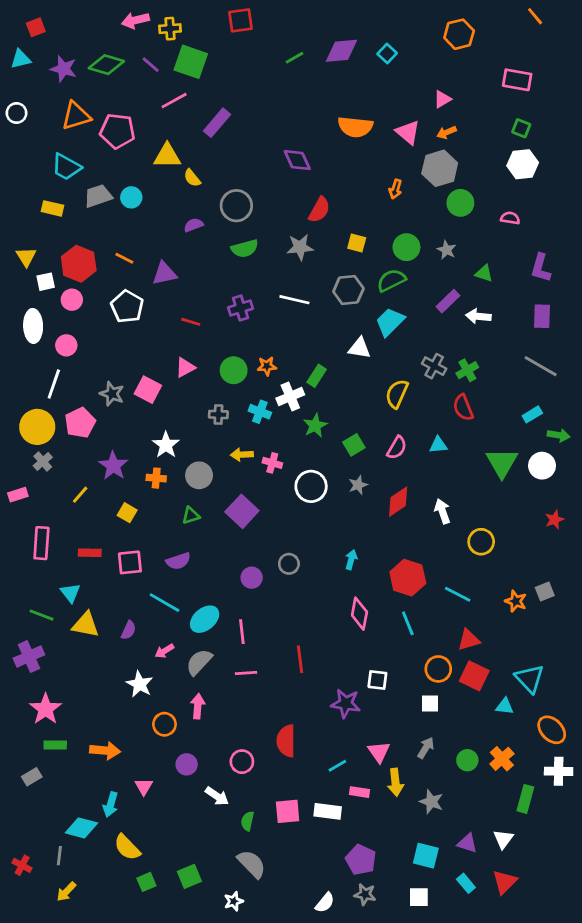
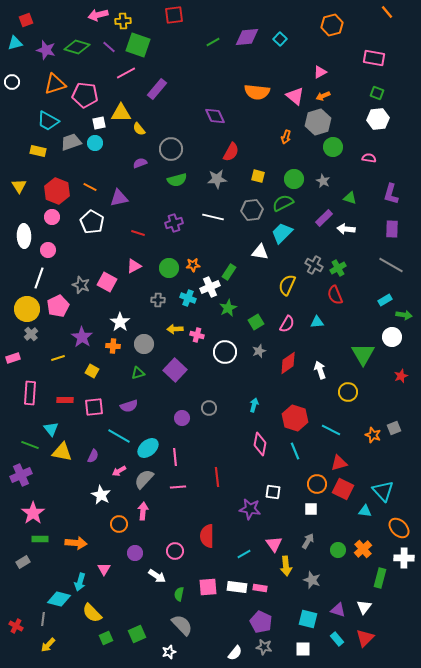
white square: (46, 282) -> (99, 123), moved
green triangle: (502, 463) -> (363, 354), moved
yellow line: (80, 495) -> (58, 358), turned 32
pink rectangle: (359, 792) -> (260, 588), moved

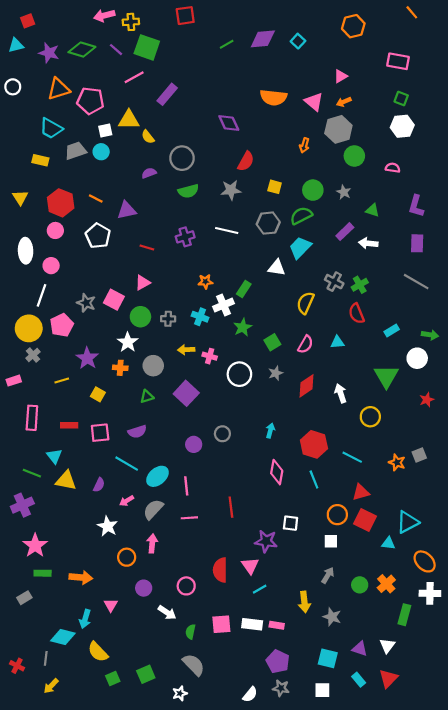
green circle: (169, 268) -> (140, 317), moved
cyan rectangle: (385, 300) -> (392, 331), moved
cyan triangle: (383, 491) -> (408, 522), turned 45
pink triangle: (274, 544) -> (250, 566), moved

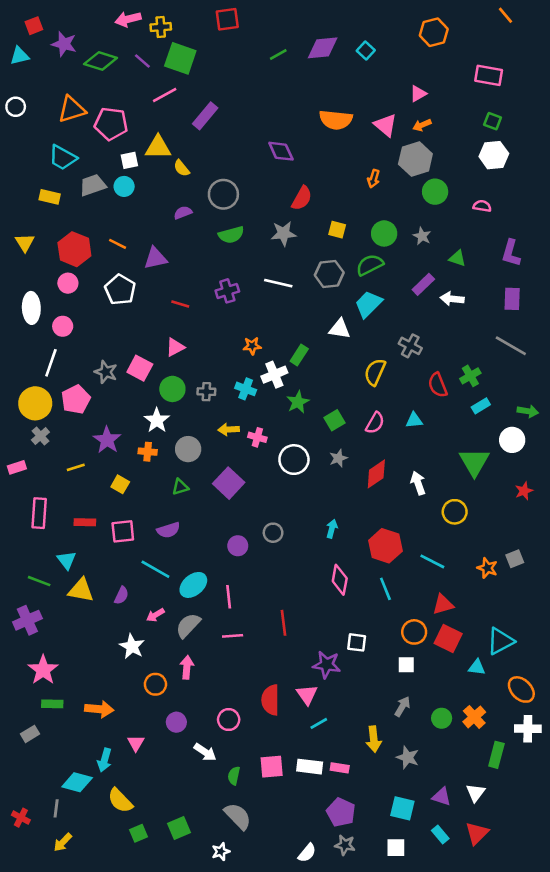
purple star: (49, 53) -> (64, 44), moved
green cross: (360, 285) -> (470, 376), moved

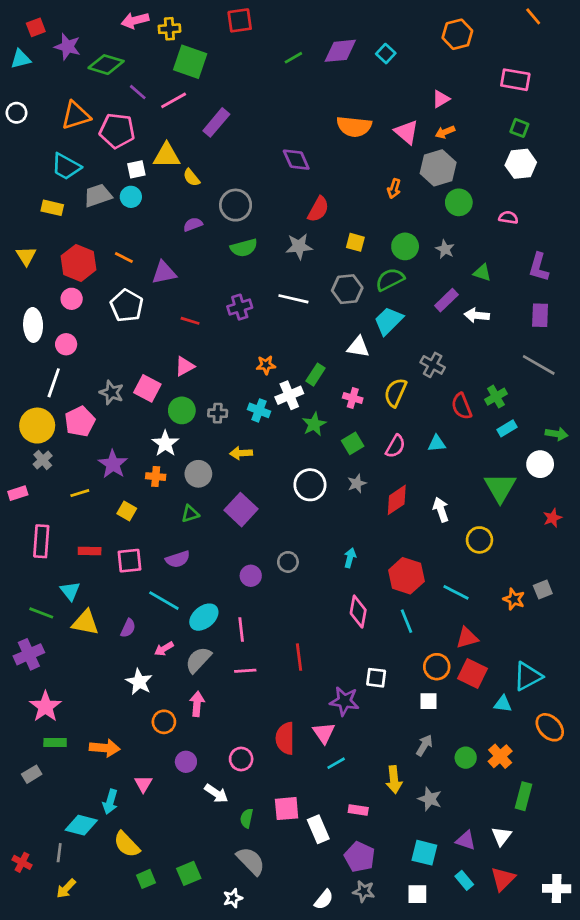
purple line: (142, 61) -> (138, 92), moved
pink cross: (257, 437) -> (353, 398), moved
white cross: (528, 729) -> (557, 889), moved
white rectangle: (310, 767) -> (318, 829), moved, turned 60

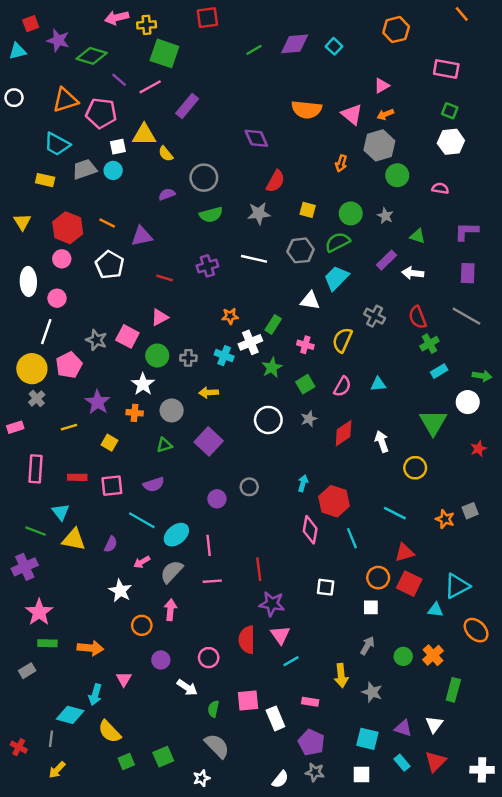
purple L-shape: (539, 267) -> (466, 231), turned 75
red semicircle: (462, 406) -> (418, 317), moved
red hexagon: (406, 576) -> (334, 501), moved
purple star: (344, 701) -> (272, 604), moved

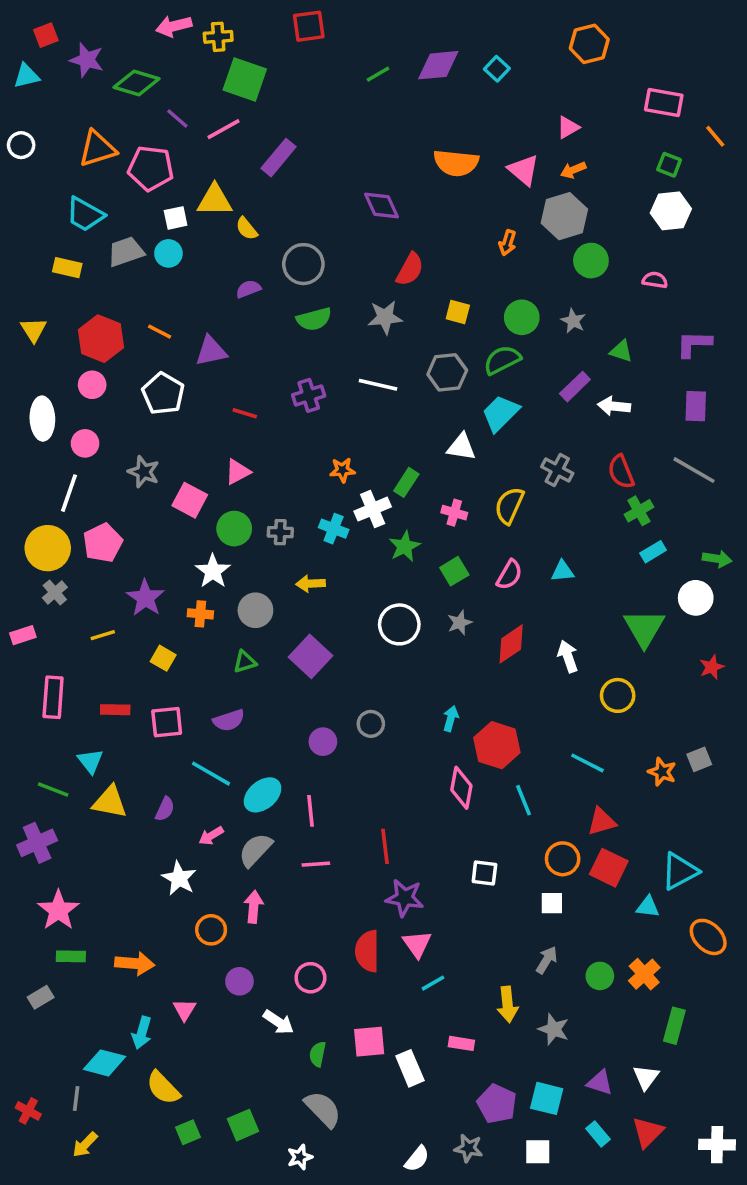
orange line: (462, 14) -> (715, 136), moved
gray star: (96, 340) -> (144, 472), moved
purple pentagon: (311, 742) -> (497, 1104), moved

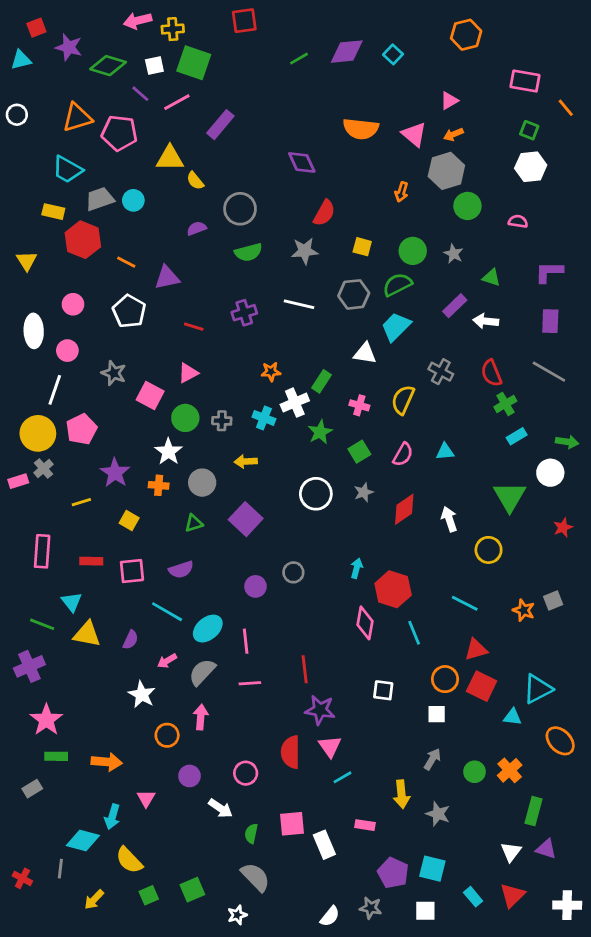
white square: (176, 218) -> (154, 66), moved
red hexagon: (101, 339) -> (83, 240), moved
pink rectangle: (23, 635) -> (18, 481), moved
purple triangle: (600, 1082) -> (546, 849), moved
yellow arrow: (85, 1145) -> (94, 899), moved

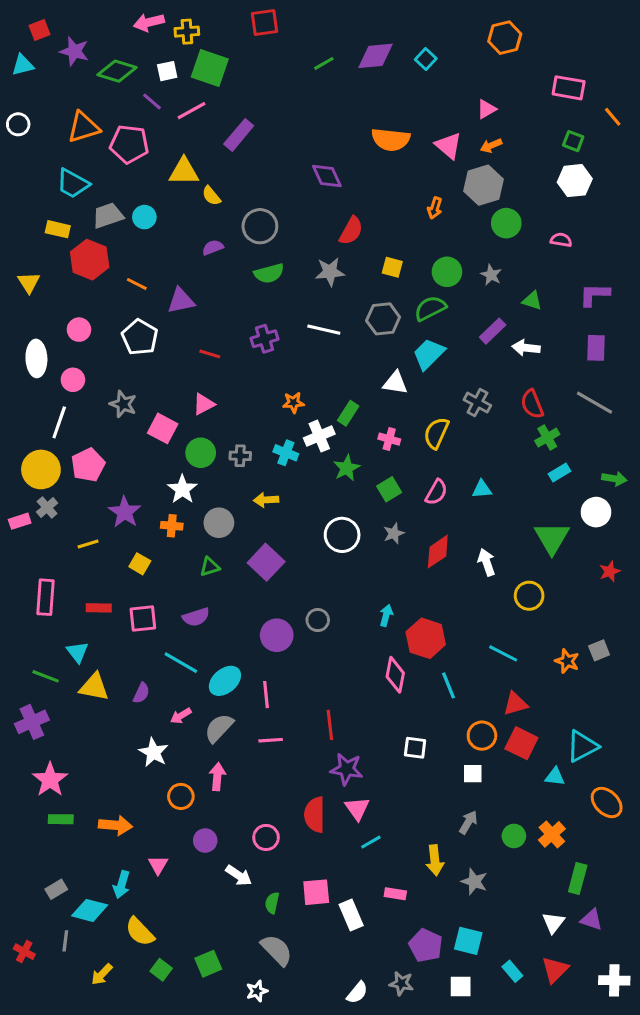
purple circle: (255, 586) -> (277, 635), size x1.4
gray rectangle: (32, 789) -> (56, 889), moved
green square: (149, 895) -> (161, 970), turned -30

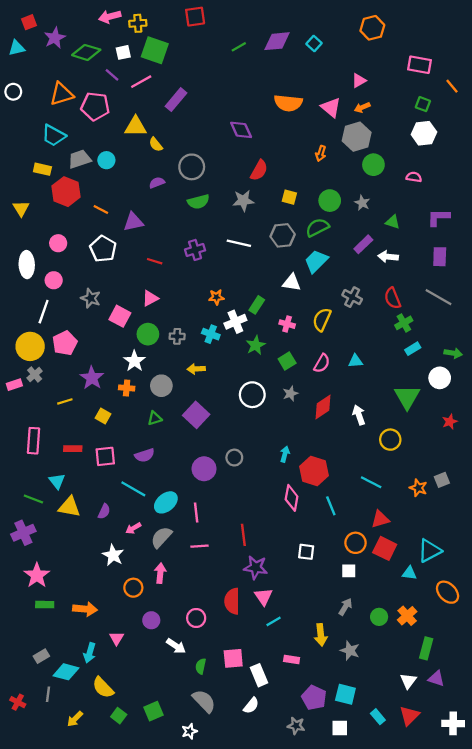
purple star: (74, 51) -> (55, 38), turned 30
white semicircle: (357, 993) -> (251, 706), moved

